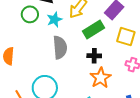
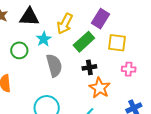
green circle: (30, 14) -> (19, 50), moved

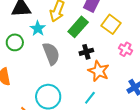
yellow square: (117, 43) -> (111, 24), turned 36
pink cross: (129, 69) -> (125, 49), turned 32

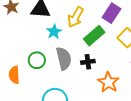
green circle: (15, 42) -> (37, 60), moved
black cross: (86, 52) -> (88, 62), moved

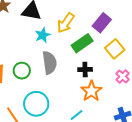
green circle: (37, 60) -> (22, 71), moved
black cross: (88, 62) -> (85, 70), moved

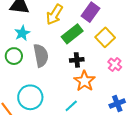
cyan star: (43, 35) -> (22, 33), moved
green circle: (22, 71) -> (14, 56), moved

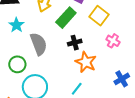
green circle: (14, 56) -> (17, 64), moved

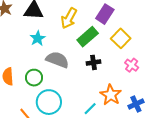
gray semicircle: (39, 44) -> (57, 60), turned -55
orange star: (86, 62) -> (111, 95), moved

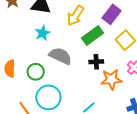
orange star: (111, 95) -> (111, 79), moved, turned 30

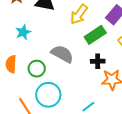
cyan star: (43, 33) -> (23, 32), moved

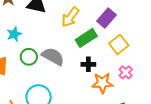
green circle: (37, 69) -> (29, 57), moved

